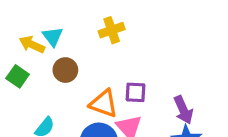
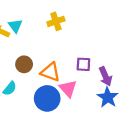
brown circle: (65, 70) -> (24, 64), moved
purple square: (136, 92) -> (83, 64), moved

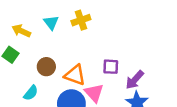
cyan triangle: (15, 26) -> (51, 23), moved
purple arrow: (105, 76) -> (135, 80), turned 66

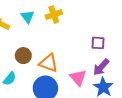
purple square: (111, 67) -> (98, 43), moved
pink triangle: (94, 93) -> (78, 78), moved

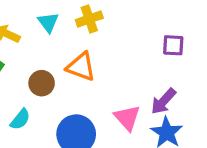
purple square: (98, 43) -> (173, 45), moved
orange triangle: (49, 63) -> (81, 67), moved

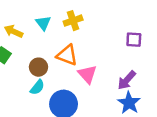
pink triangle: (127, 118) -> (87, 74), moved
cyan semicircle: (20, 119) -> (37, 87), moved

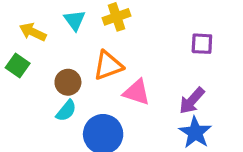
orange triangle: (67, 55) -> (108, 65), turned -40
pink triangle: (87, 74) -> (137, 92), turned -30

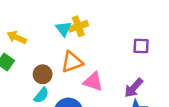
cyan triangle: (75, 20) -> (64, 29), moved

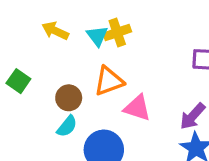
yellow arrow: (17, 37) -> (55, 31), moved

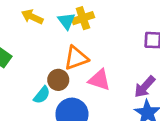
brown circle: (69, 98) -> (58, 80), moved

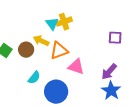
yellow arrow: (32, 17) -> (41, 41), moved
brown circle: (58, 80) -> (26, 50), moved

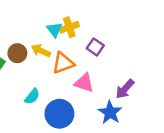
purple square: (115, 38) -> (95, 47), moved, turned 32
brown circle: (26, 50) -> (17, 53), moved
blue star: (111, 91) -> (110, 112), moved

